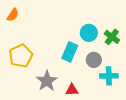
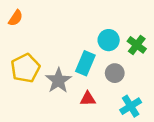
cyan cross: (109, 76) -> (131, 106), moved, turned -30
gray star: (47, 81) -> (58, 80), moved
red triangle: (72, 90) -> (88, 99), moved

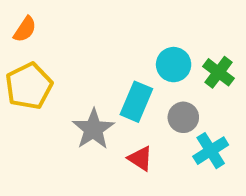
yellow pentagon: (25, 68) -> (29, 86), moved
red triangle: (88, 99) -> (140, 158), turned 35
cyan cross: (131, 106) -> (211, 151), moved

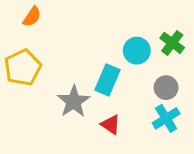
orange semicircle: (25, 29) -> (32, 17), moved
green cross: (219, 72) -> (172, 43), moved
gray circle: (183, 117) -> (166, 88), moved

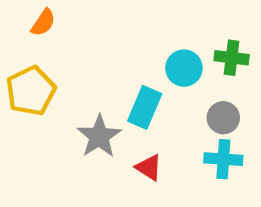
green cross: (172, 43) -> (232, 58), turned -30
cyan cross: (166, 118) -> (223, 159), turned 36

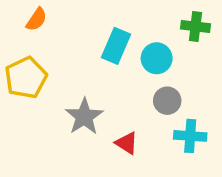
green cross: (232, 58) -> (195, 26), moved
cyan rectangle: (145, 107) -> (116, 46), moved
gray circle: (223, 118) -> (167, 101), moved

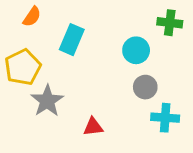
cyan rectangle: (116, 46) -> (72, 40), moved
gray star: (84, 117) -> (47, 101), moved
red triangle: (127, 143) -> (93, 127), moved, turned -40

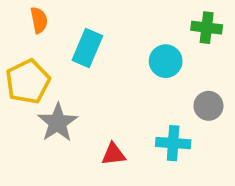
orange semicircle: (32, 17) -> (39, 20), turned -45
gray circle: (145, 87) -> (208, 106), moved
cyan cross: (165, 118) -> (173, 143), moved

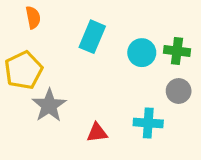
green cross: (207, 28) -> (177, 51), moved
cyan rectangle: (87, 48) -> (92, 37), moved

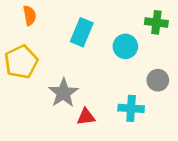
green cross: (177, 51) -> (156, 22), moved
gray star: (49, 105) -> (63, 93), moved

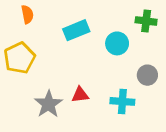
cyan rectangle: (82, 32) -> (76, 30), turned 45
gray star: (63, 93) -> (48, 104), moved
red triangle: (86, 117) -> (80, 95), moved

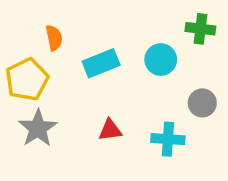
orange semicircle: (27, 14) -> (54, 38), moved
cyan rectangle: (76, 30) -> (101, 63), moved
gray star: (48, 104) -> (38, 128), moved

